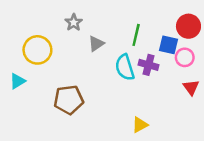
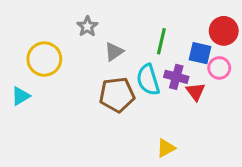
red triangle: (191, 87) -> (196, 92), moved
brown pentagon: (69, 100) -> (117, 95), moved

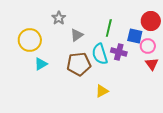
red triangle: (196, 92) -> (152, 64), moved
cyan triangle: (21, 96) -> (41, 64), moved
yellow triangle: (166, 148) -> (102, 91), moved

